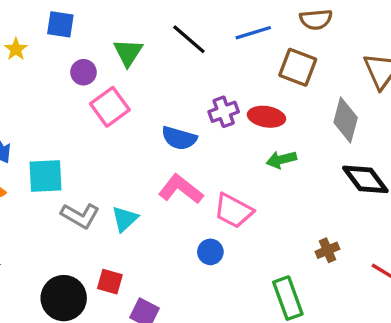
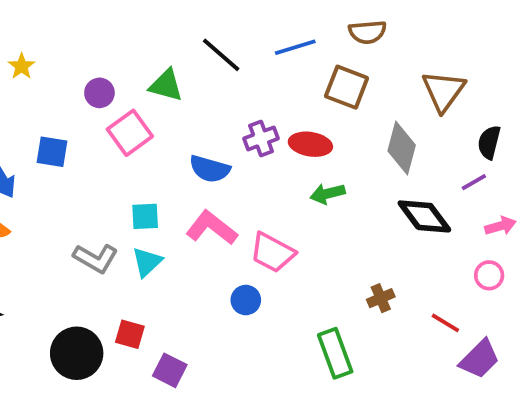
blue square: (60, 24) -> (52, 152), moved
green triangle: (128, 52) -> (166, 85), moved, turned -48
cyan square: (46, 176) -> (145, 216), moved, size x0.7

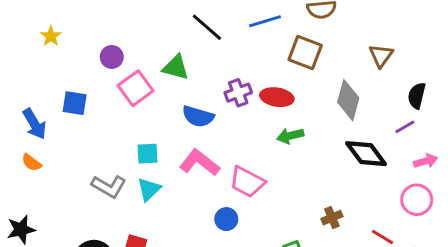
green triangle: (166, 85) -> (176, 67), moved
brown triangle: (443, 91) -> (381, 55), size x0.7
pink circle: (489, 275) -> (417, 200), size x1.4

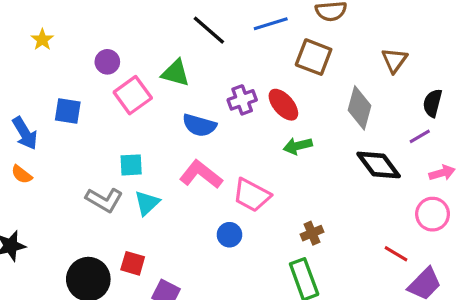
red ellipse: (277, 97) -> (283, 105), turned 40
cyan square: (147, 154) -> (131, 165), moved
brown cross: (332, 218) -> (312, 233), moved

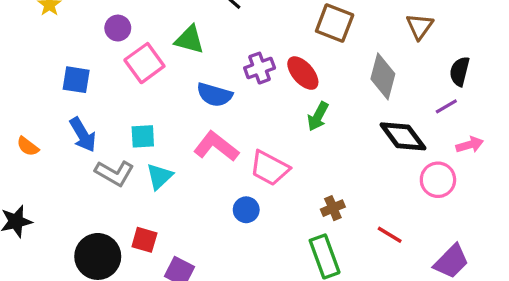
blue arrow: (25, 133) -> (83, 135), moved
green arrow: (298, 146) -> (318, 116), turned -48
pink circle: (433, 214) -> (438, 180), moved
red line: (396, 254) -> (390, 235), moved

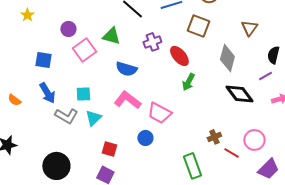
purple cross: (260, 68) -> (152, 42), moved
pink circle: (438, 180) -> (254, 140), moved
brown cross: (333, 208) -> (214, 137), moved
red square: (144, 240) -> (109, 149), moved

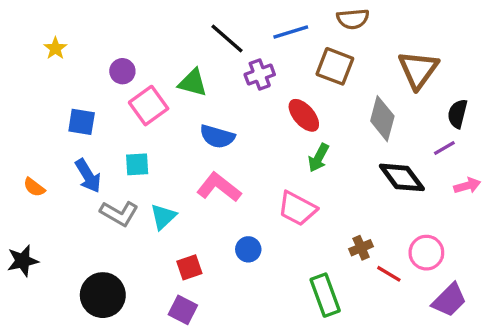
brown triangle: (249, 28) -> (418, 70), size x1.5
purple cross: (152, 42) -> (260, 74), moved
cyan square: (83, 94) -> (137, 164), moved
pink trapezoid: (159, 113) -> (297, 208), moved
red square: (109, 149) -> (189, 267), turned -35

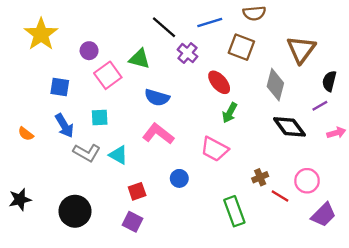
yellow star: (55, 48) -> (41, 34), size x2.0
purple cross: (260, 74) -> (187, 53), turned -30
cyan triangle: (163, 217) -> (118, 155), turned -48
black star: (23, 261) -> (20, 199), moved

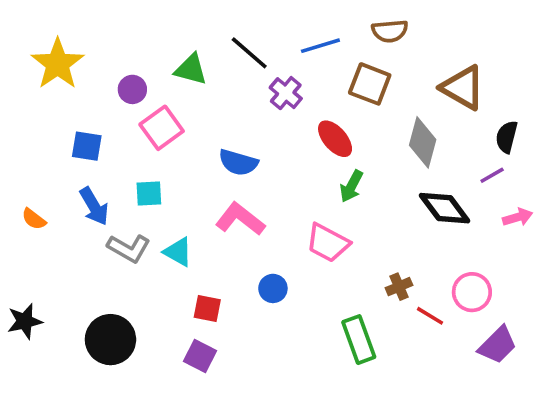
brown triangle: (301, 49) -> (463, 88), turned -36
green triangle: (139, 59) -> (191, 69), moved
red square: (137, 191) -> (207, 309), turned 30

